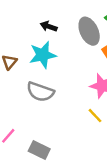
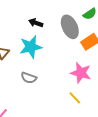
gray semicircle: (40, 92) -> (29, 78), size x0.7

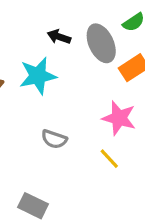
black arrow: (36, 23) -> (59, 37), moved
gray semicircle: (29, 78) -> (54, 139), moved

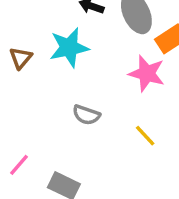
pink star: (119, 118) -> (147, 73), moved

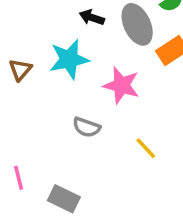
pink star: (147, 73) -> (121, 85), moved
pink line: (19, 165) -> (19, 178), turned -55

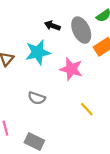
gray semicircle: (87, 127) -> (37, 98), moved

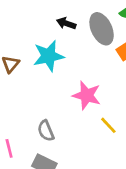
pink star: (71, 69) -> (87, 95), moved
gray semicircle: (37, 98) -> (46, 131), moved, turned 48

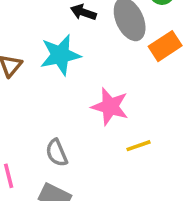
yellow line: (108, 125) -> (138, 146), turned -66

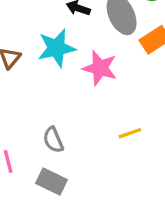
pink star: (110, 107) -> (100, 68), moved

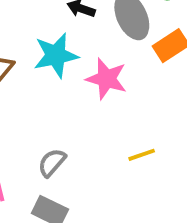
gray semicircle: (53, 140) -> (52, 163), turned 64

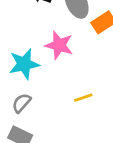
cyan star: (56, 55) -> (24, 64), moved

